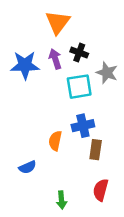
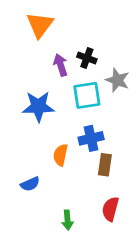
orange triangle: (58, 22) -> (40, 25), moved
blue star: (25, 65) -> (38, 106), moved

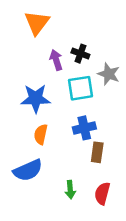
orange semicircle: (61, 155) -> (41, 134), moved
blue semicircle: (30, 184) -> (28, 170), size x1.6
green arrow: (67, 220) -> (70, 190), moved

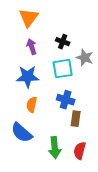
purple arrow: (56, 60) -> (32, 47), moved
blue cross: (84, 128) -> (66, 100), turned 30
blue semicircle: (28, 170) -> (22, 133), turned 65
green arrow: (70, 190) -> (55, 148), size x1.5

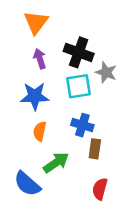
black cross: (63, 42) -> (79, 52), size x1.6
blue semicircle: (22, 133) -> (27, 184), moved
green arrow: (55, 148) -> (56, 163), moved, turned -120

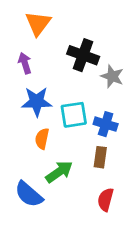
purple arrow: (40, 59) -> (25, 63), moved
cyan square: (79, 86) -> (74, 115), moved
blue cross: (82, 125) -> (106, 124), moved

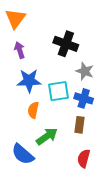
orange triangle: (38, 23) -> (15, 19), moved
gray star: (112, 76) -> (85, 71), moved

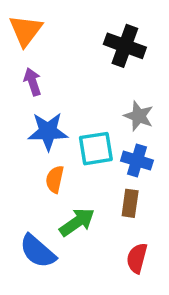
black cross: (66, 44) -> (125, 46), moved

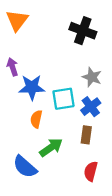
purple arrow: (33, 82) -> (12, 67), moved
blue cross: (137, 161) -> (91, 107), turned 36

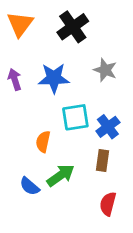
black cross: (83, 31) -> (73, 27), moved, turned 35
gray star: (92, 77) -> (105, 70), moved
blue star: (32, 87) -> (54, 78), moved
blue semicircle: (25, 167) -> (30, 186), moved, size x0.7

